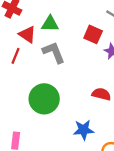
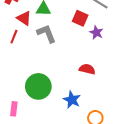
green circle: (44, 99) -> (38, 86), moved
blue star: (83, 130) -> (72, 100), turned 30

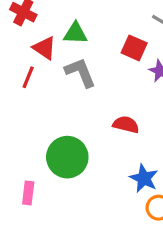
red semicircle: (87, 69) -> (126, 125), moved
blue star: (72, 100) -> (144, 178), moved

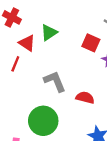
green triangle: (75, 33) -> (49, 33), turned -36
gray L-shape: (80, 72) -> (55, 81), moved

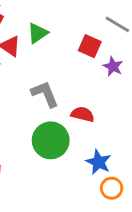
green circle: (43, 121) -> (51, 140), moved

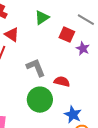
green triangle: (38, 33) -> (42, 18), moved

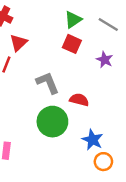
green triangle: (42, 18) -> (73, 20), moved
red triangle: (12, 35) -> (19, 43), turned 42
red square: (67, 35) -> (72, 44), moved

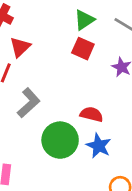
gray L-shape: (48, 83) -> (29, 103), moved, turned 70
blue star: (92, 140) -> (99, 146), moved

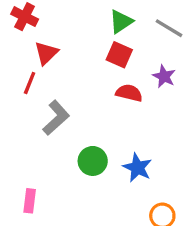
red semicircle: (92, 114) -> (129, 93), moved
green circle: (60, 140) -> (93, 161), size x0.7

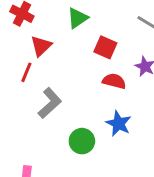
green triangle: (121, 22) -> (78, 18), moved
blue star: (137, 168) -> (119, 124), moved

